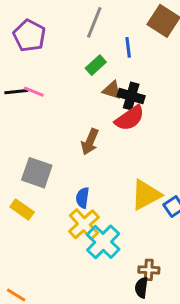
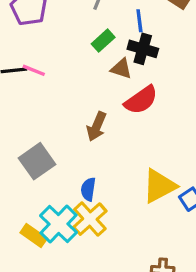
black cross: (131, 96) -> (143, 49), moved
gray square: (37, 173) -> (37, 161), turned 36
yellow rectangle: (22, 210) -> (34, 236), moved
cyan cross: (103, 242) -> (59, 224), moved

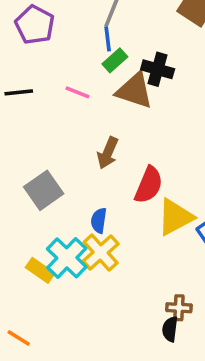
blue line: (139, 21) -> (108, 39), moved
brown triangle: (121, 69) -> (134, 91), size x1.6
pink line: (34, 70) -> (77, 92), moved
red semicircle: (141, 100) -> (149, 185), moved, turned -32

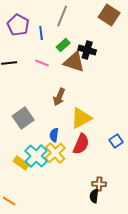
blue line: (108, 39) -> (41, 33), moved
red semicircle: (149, 185) -> (81, 144), moved
yellow triangle: (175, 217) -> (81, 118), moved

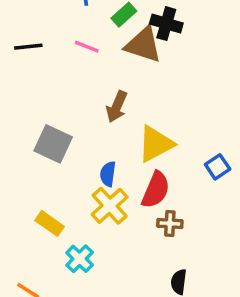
gray square: (23, 118) -> (53, 144), turned -30
blue square: (116, 141) -> (218, 167), moved
cyan cross: (36, 156) -> (80, 259), moved, size x0.7
brown cross: (99, 184) -> (170, 223), moved

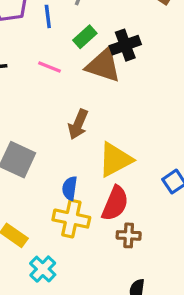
black cross: (166, 24) -> (125, 45), turned -36
yellow cross: (110, 206) -> (71, 219), turned -36

